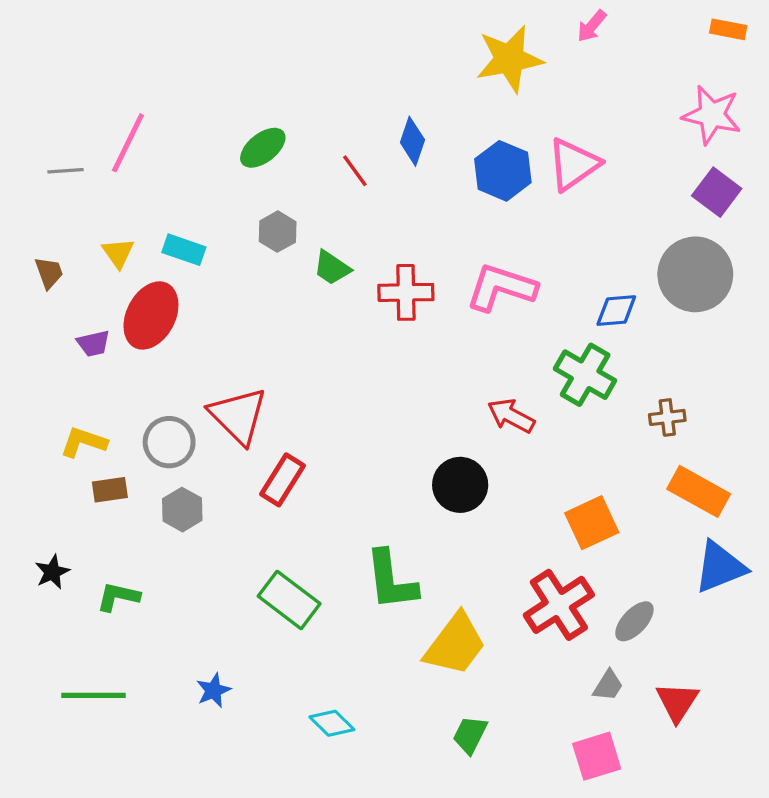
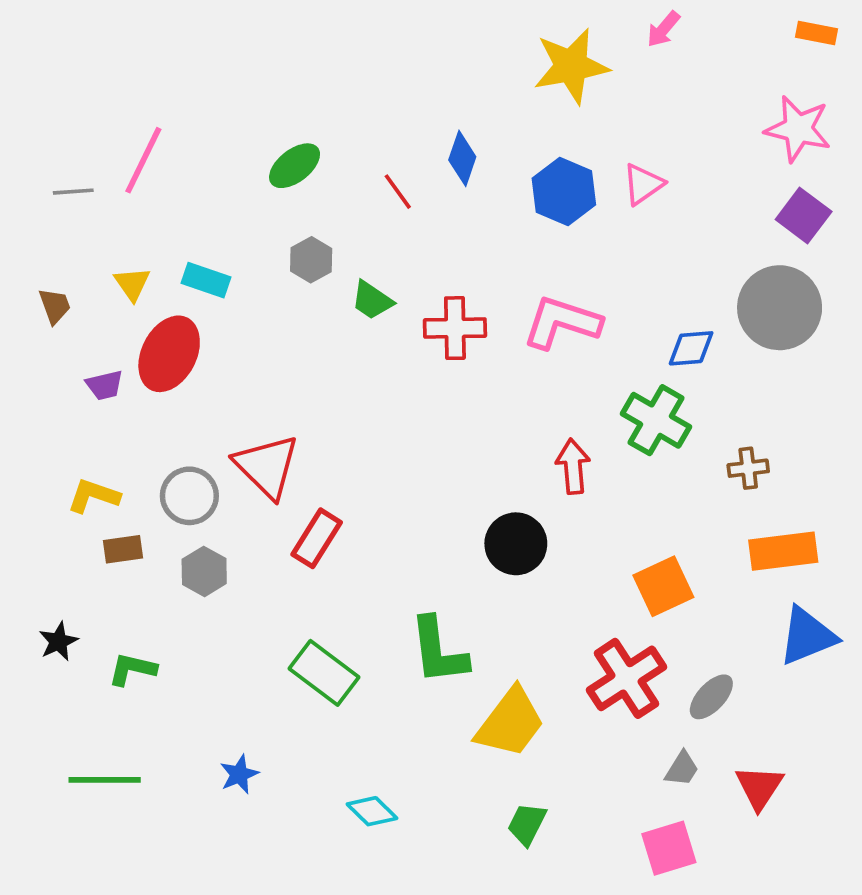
pink triangle: (574, 164) -> (643, 184), size x0.7
red arrow: (511, 416) -> (573, 466), turned 57
orange rectangle: (699, 491) -> (783, 551), turned -36

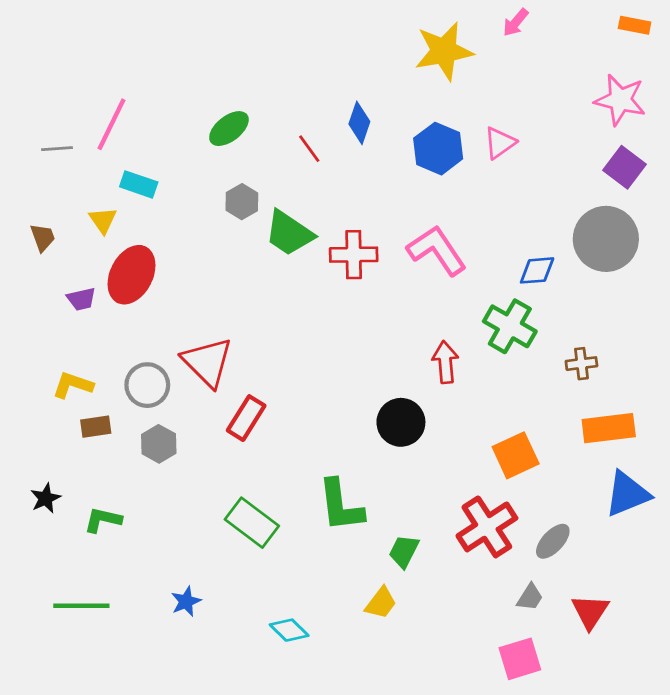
cyan rectangle: (206, 280) -> (139, 184), moved
green trapezoid: (372, 300) -> (289, 233), size x1.5
pink L-shape: (562, 322) -> (437, 250), turned 38
yellow trapezoid: (510, 723) -> (381, 603), moved, size x0.6
green trapezoid: (527, 824) -> (404, 551), moved

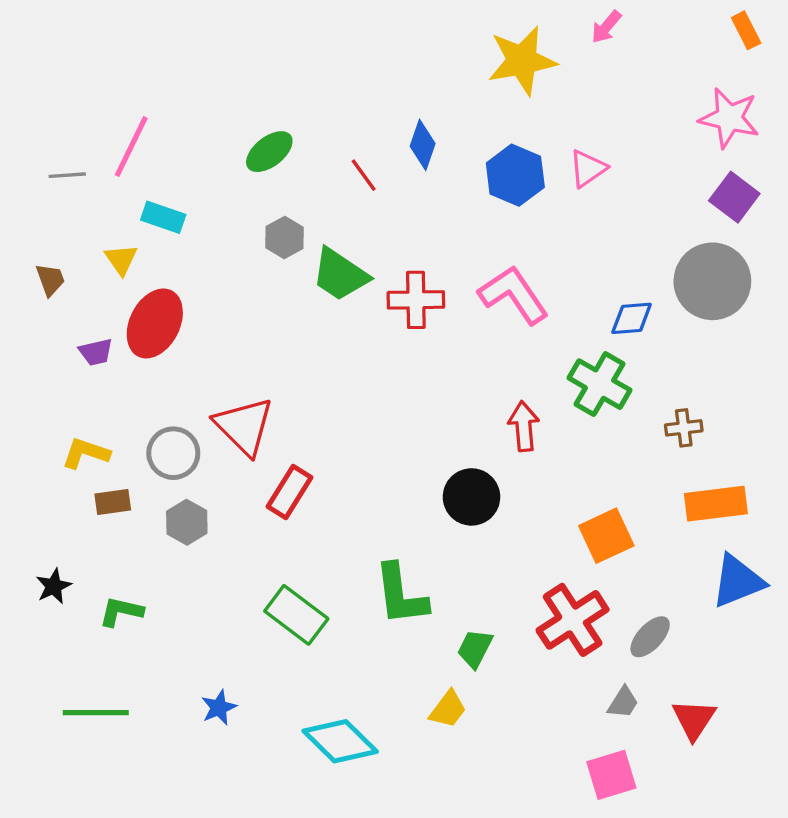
orange rectangle: (635, 25) -> (746, 30), turned 52
cyan diamond: (289, 630) -> (340, 741), size x1.6

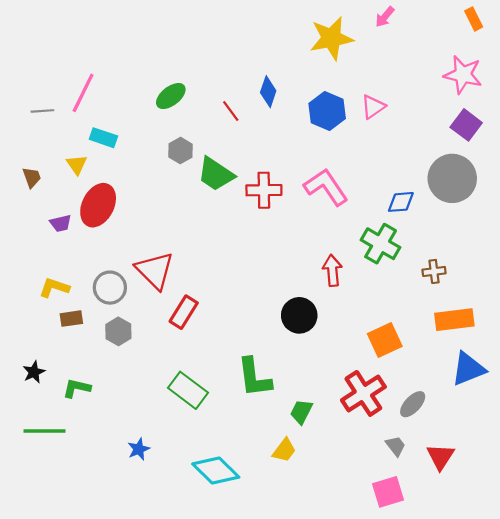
gray trapezoid: (623, 702) -> (396, 446), turned -70
green line: (96, 713) -> (45, 431), moved

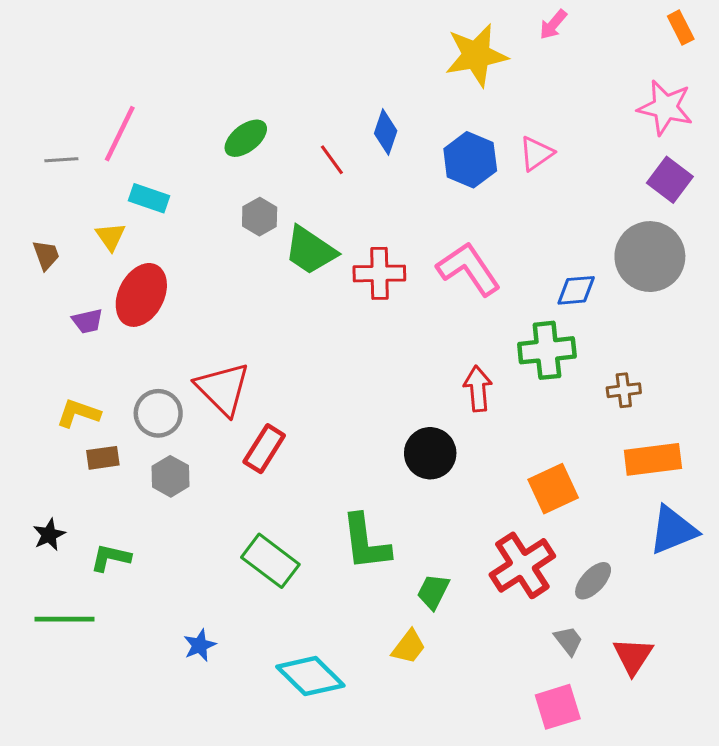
green cross: (381, 244) -> (547, 350), turned -36

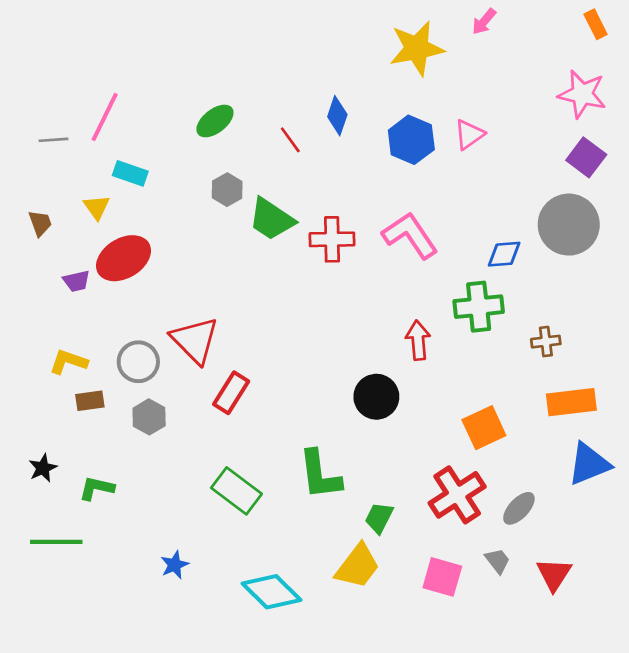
red ellipse: (141, 295) -> (124, 258), turned 32
yellow trapezoid: (409, 647) -> (358, 566), size x1.5
pink square: (558, 707) -> (442, 577), moved, turned 33

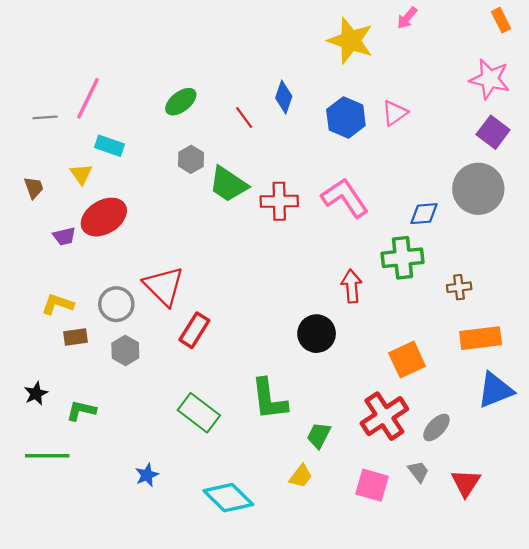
yellow star: (417, 48) -> (350, 41), turned 30
yellow trapezoid: (358, 566) -> (301, 476), size x0.6

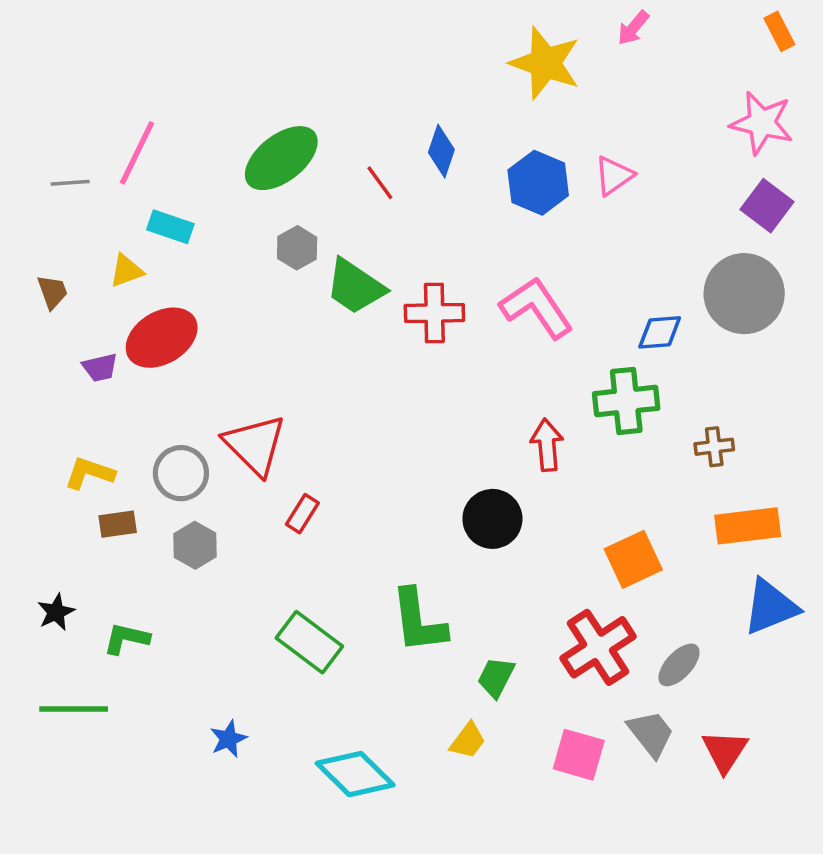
green ellipse: (181, 102) -> (281, 158), size x1.5
yellow triangle: (81, 174) -> (126, 271), turned 45
red rectangle: (194, 330) -> (302, 514), size x0.7
gray trapezoid: (418, 472) -> (651, 734), size x1.4

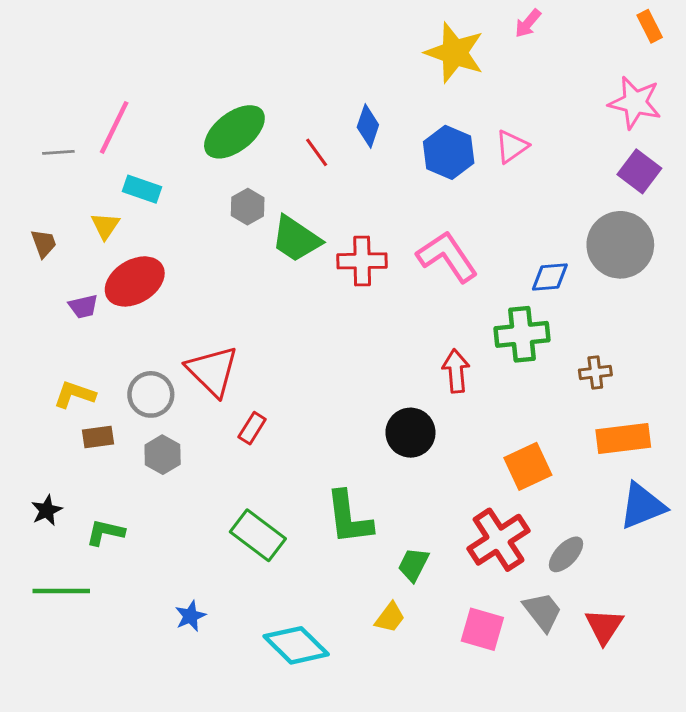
yellow triangle: (126, 271) -> (105, 226), turned -36

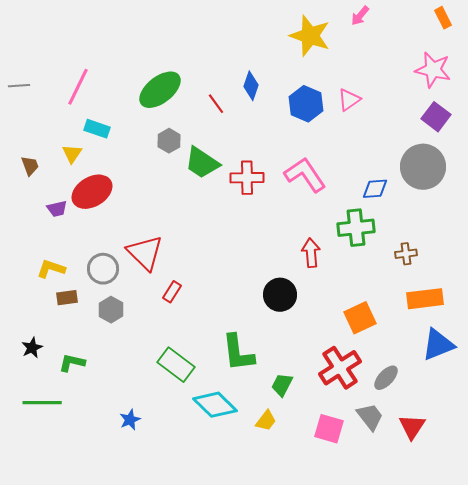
gray line: (58, 152) -> (19, 86), moved
cyan diamond: (296, 645) -> (215, 405), moved

